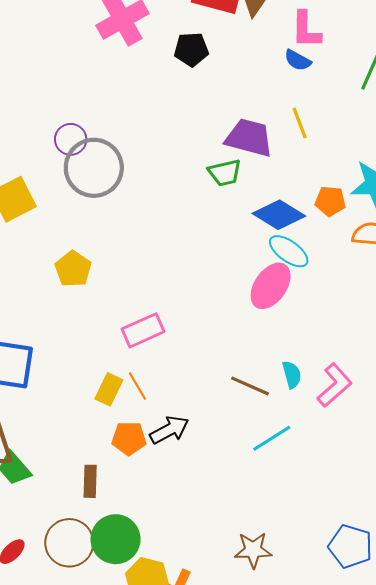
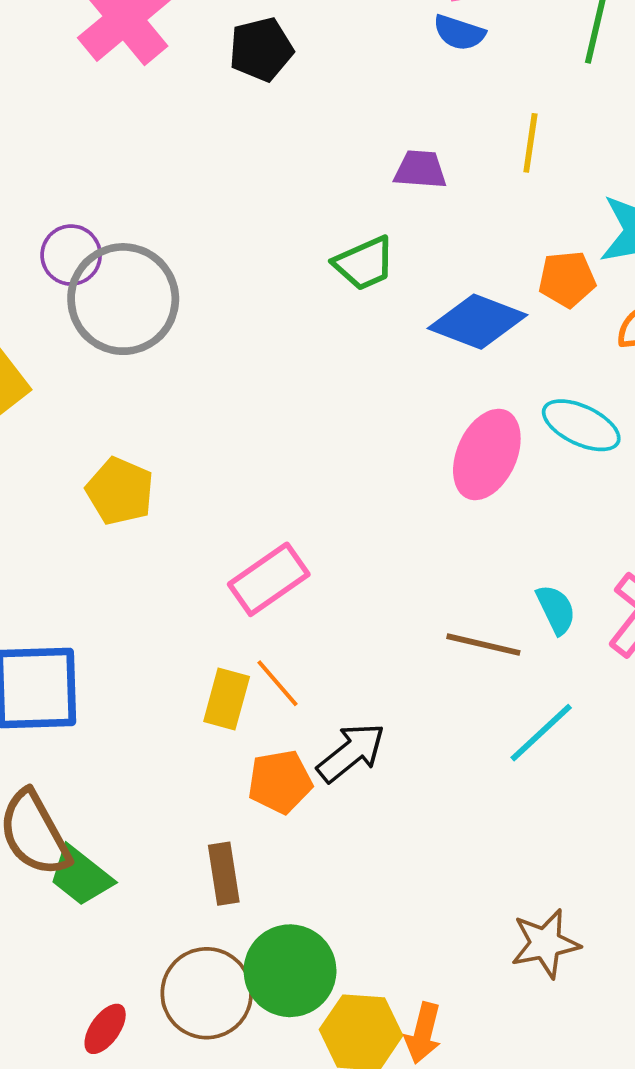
yellow line: (300, 123) -> (530, 143), moved, turned 40
purple trapezoid: (249, 138) -> (420, 170), moved, size x0.6
cyan ellipse: (289, 251) -> (581, 425), moved

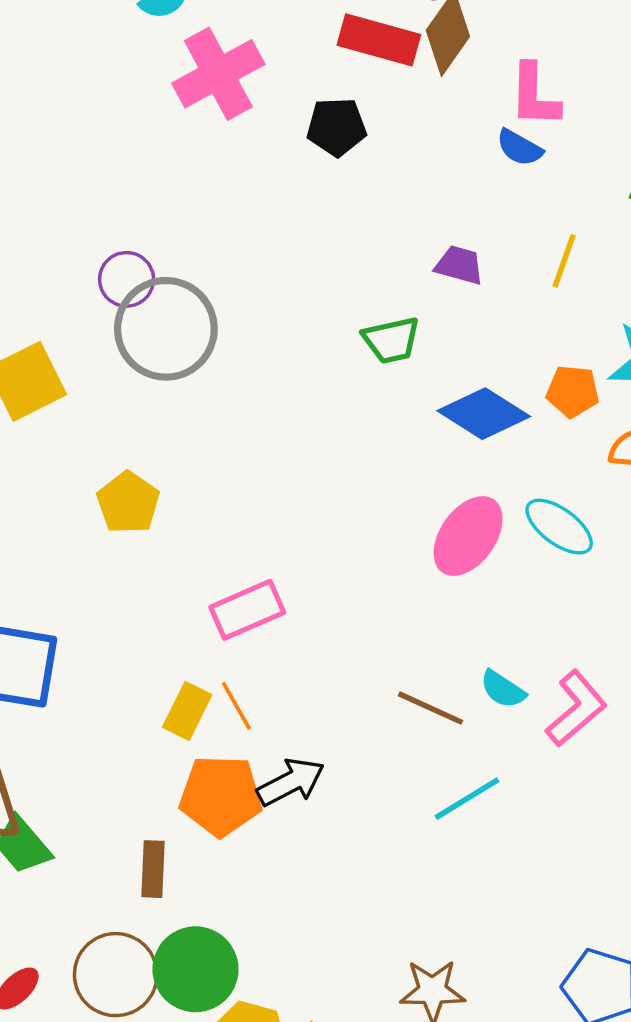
cyan semicircle: (556, 609) -> (503, 689), turned 138
orange pentagon: (280, 782) -> (221, 796), size x1.4

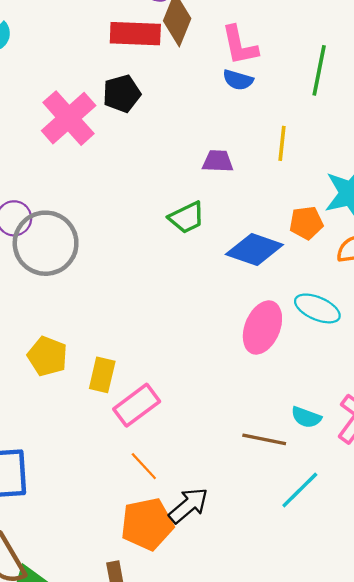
pink cross: (218, 74) -> (69, 118), moved
yellow rectangle: (187, 711) -> (102, 375), moved

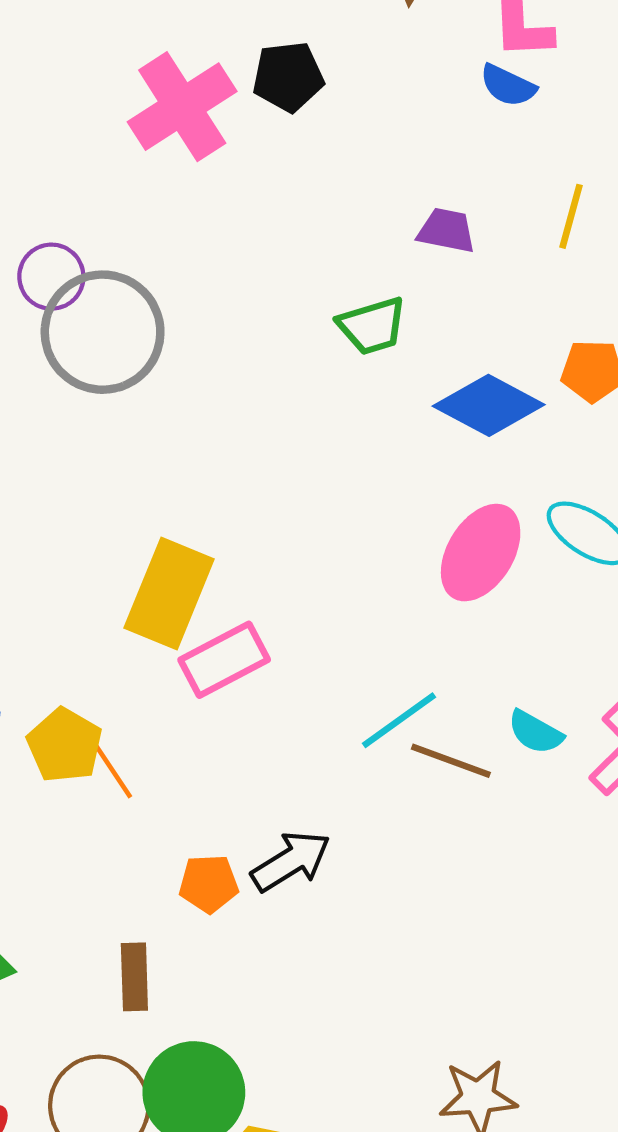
yellow pentagon: (47, 356) -> (65, 745), moved
yellow rectangle: (102, 375) -> (169, 593), size x1.6
orange line: (144, 466) -> (113, 771), moved
cyan line: (300, 490) -> (399, 720), moved
orange pentagon: (147, 524) -> (209, 884), size x0.6

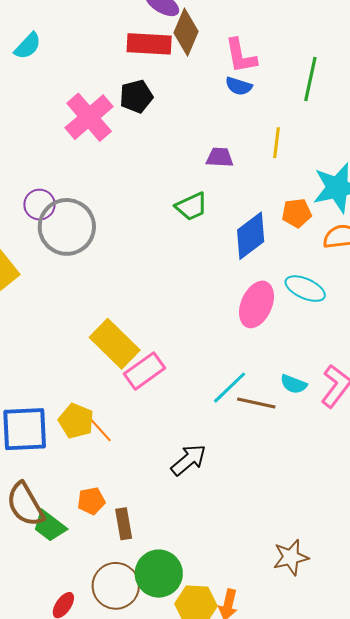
blue diamond: (489, 405) -> (251, 236), turned -57
yellow rectangle: (169, 593) -> (115, 344), turned -60
orange pentagon: (209, 884) -> (91, 501), moved

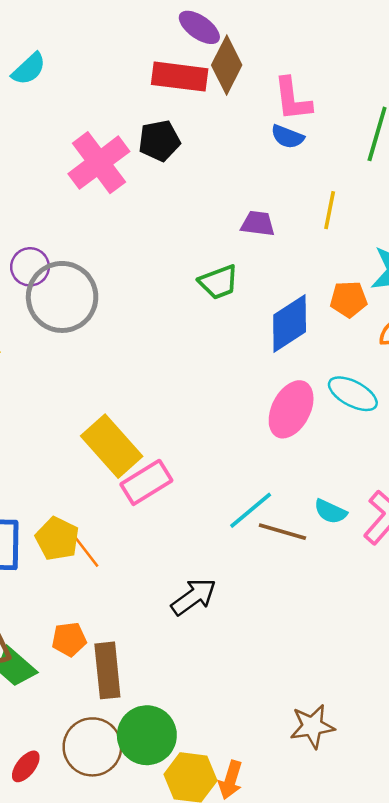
brown rectangle: (124, 524) -> (107, 670), size x1.4

